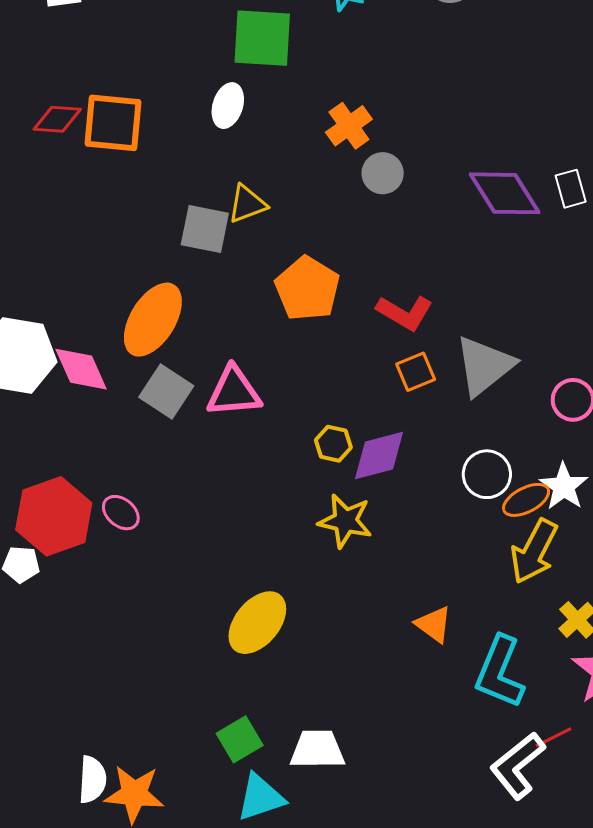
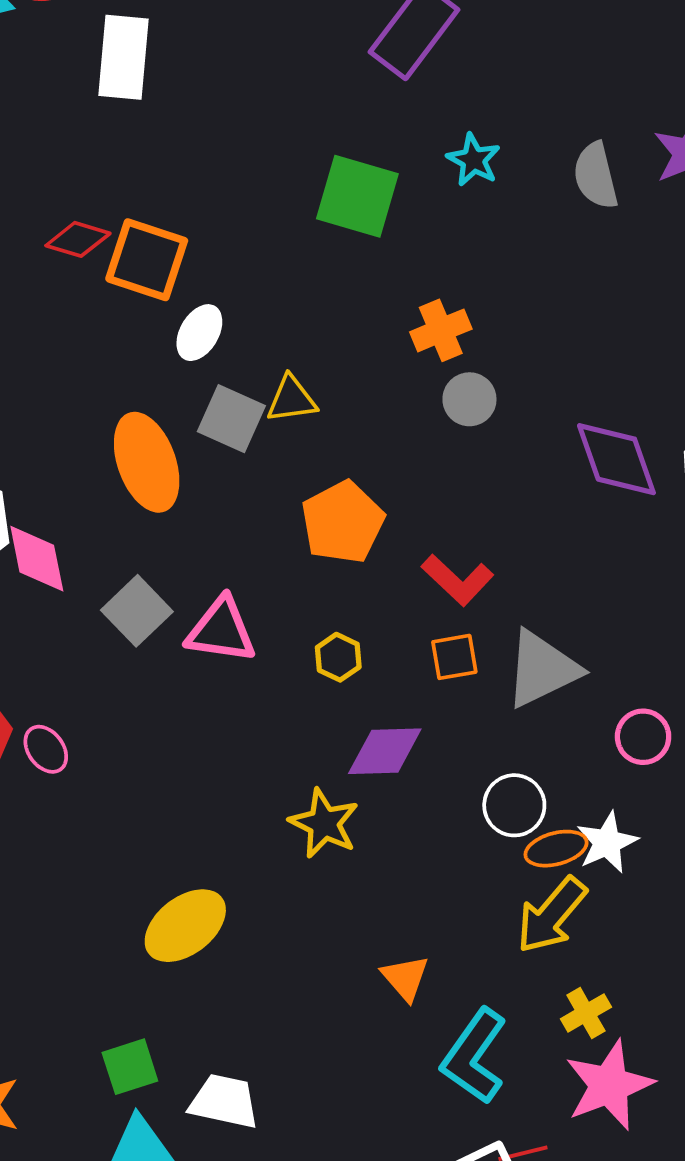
white ellipse: (228, 106) -> (199, 333), moved
orange ellipse: (153, 320) -> (147, 462), moved, turned -64
yellow hexagon: (333, 444) -> (338, 657), moved

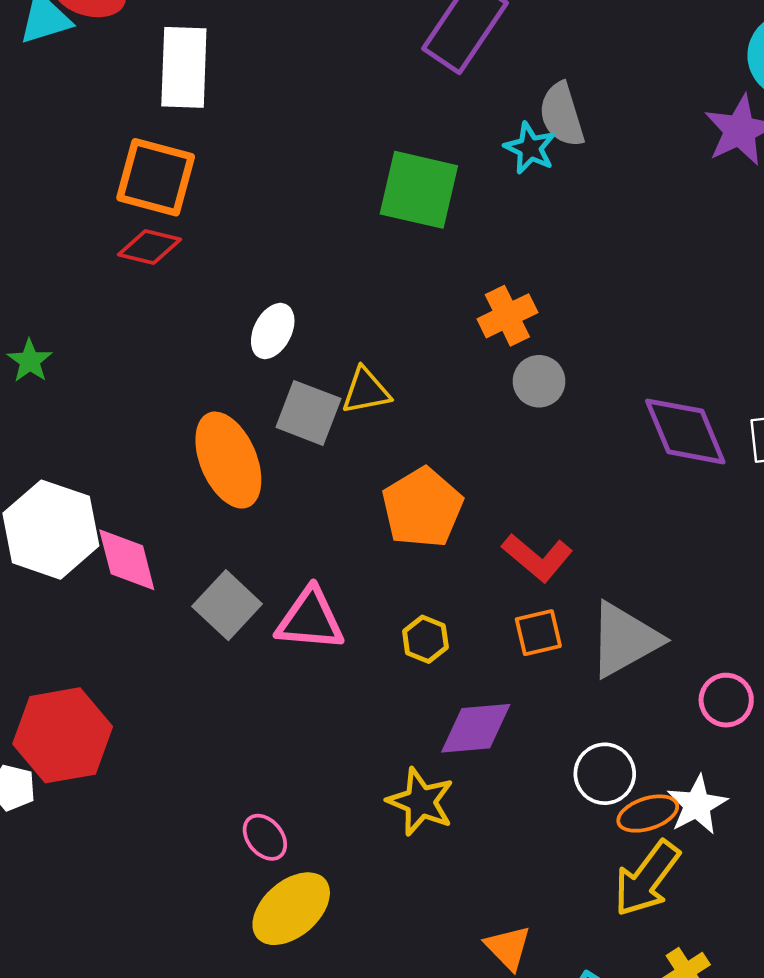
gray semicircle: (596, 176) -> (562, 115), moved
orange square: (147, 260) -> (156, 177), moved
pink ellipse: (46, 749) -> (265, 837), moved

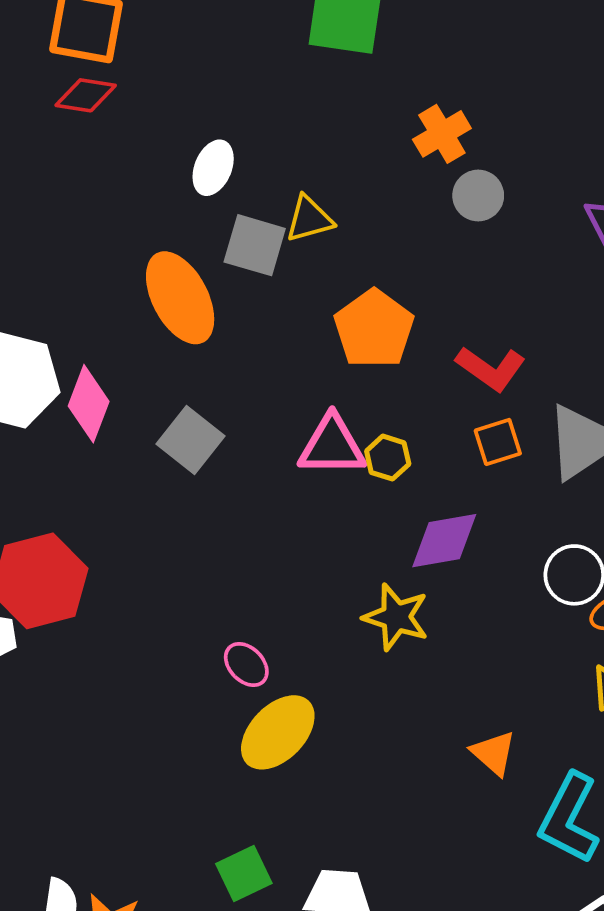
pink diamond: (127, 560) -> (89, 404), turned 40
pink triangle: (310, 619) -> (332, 446), moved

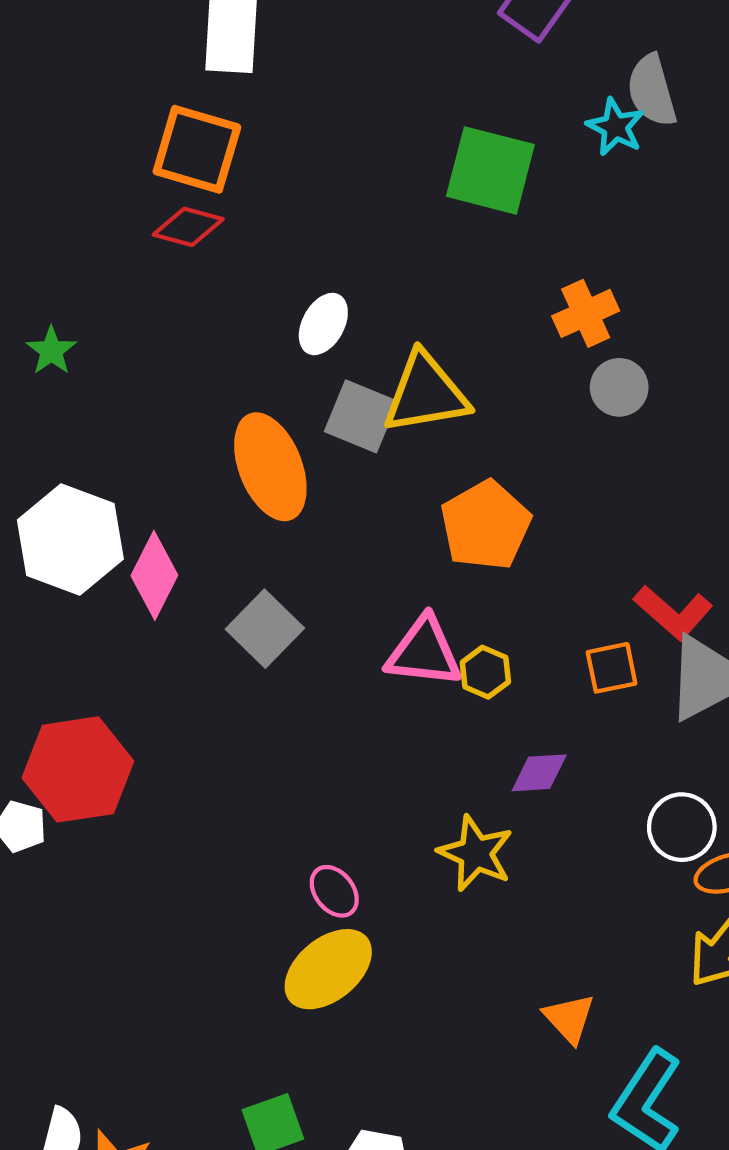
yellow triangle: (309, 219) -> (426, 393), size x1.6
red L-shape: (491, 368) -> (673, 612), moved
purple diamond: (444, 541) -> (539, 773), size x0.7
pink ellipse: (246, 665) -> (334, 891), moved

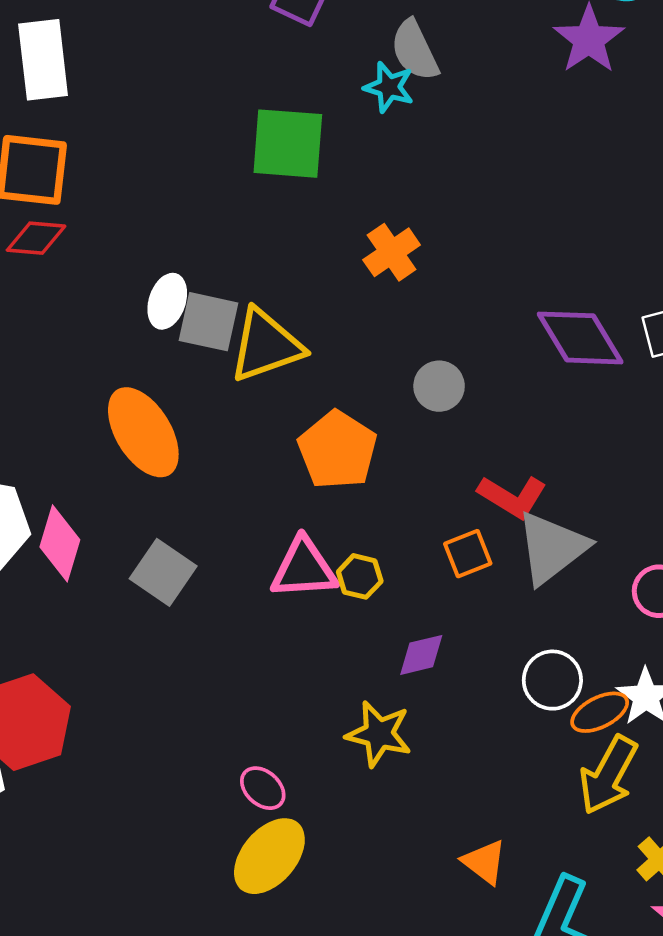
gray circle: (619, 387) -> (439, 386), moved
gray square: (361, 416) -> (208, 322), moved

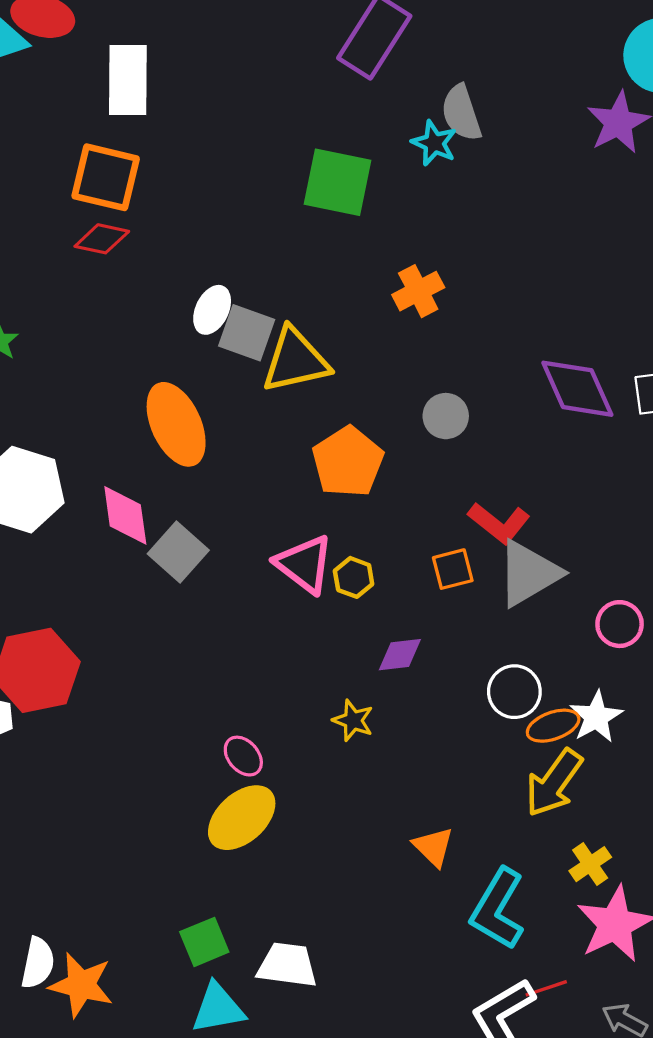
pink diamond: (60, 543) -> (125, 515), moved, turned -32
pink triangle: (304, 568) -> (304, 564), turned 34
yellow star: (379, 734) -> (353, 720), size x0.7

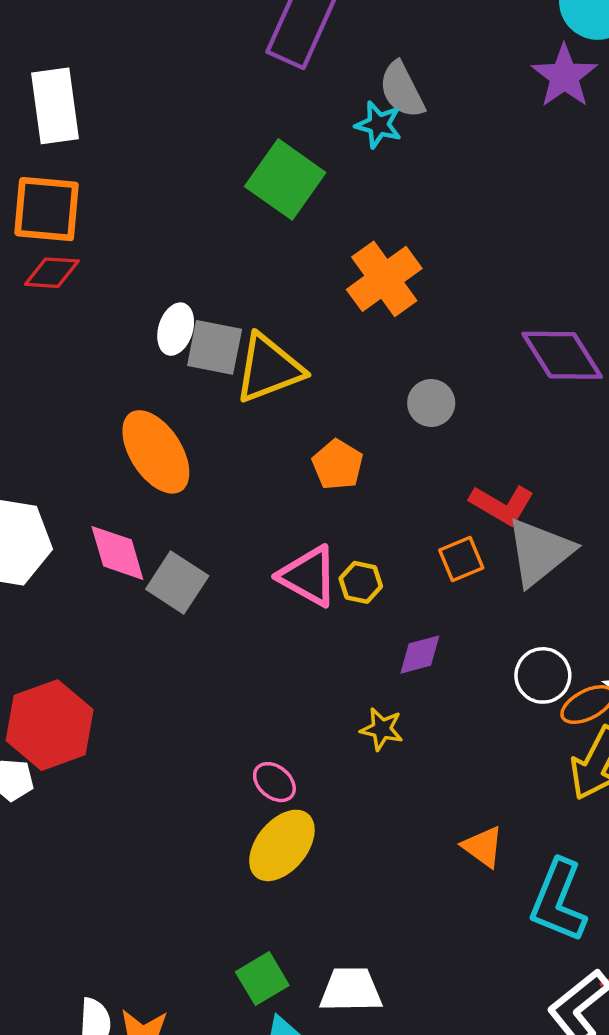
green square: (337, 182) -> (285, 179), turned 32
orange cross: (418, 291) -> (384, 279), size x1.4
orange pentagon: (348, 462) -> (338, 465), size x0.7

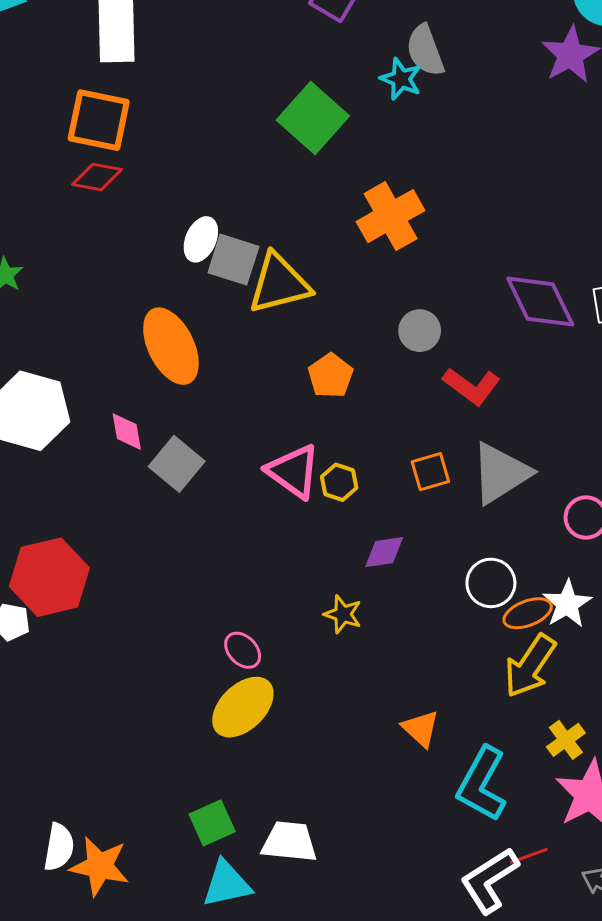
red L-shape: (502, 505) -> (472, 386), moved
pink diamond: (117, 553) -> (127, 432), size x0.7

